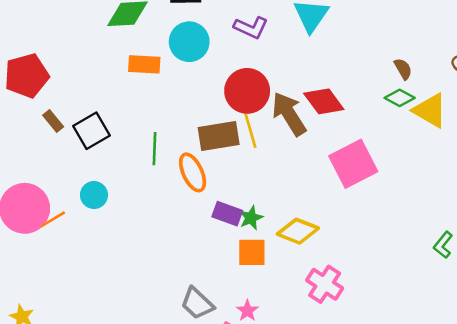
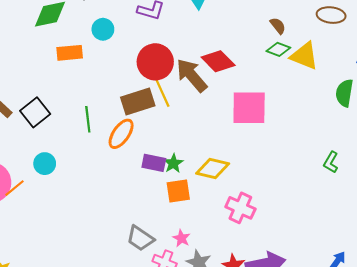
cyan circle: (189, 42) -> (103, 29), size x0.7
pink square: (353, 164) -> (249, 108), turned 36
orange ellipse: (193, 172) -> (121, 134), turned 68

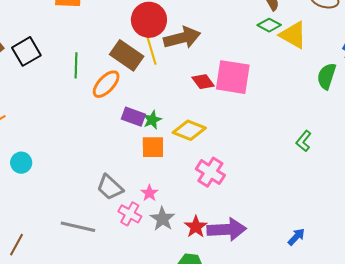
red diamond: (218, 61) -> (203, 82), moved, size x0.7
brown arrow: (192, 75) -> (182, 38), turned 108
brown rectangle: (138, 101) -> (127, 55), turned 44
cyan circle: (45, 164) -> (21, 163), moved

